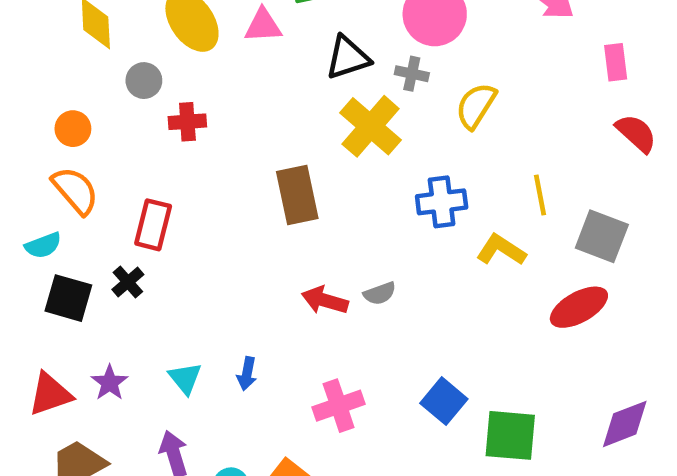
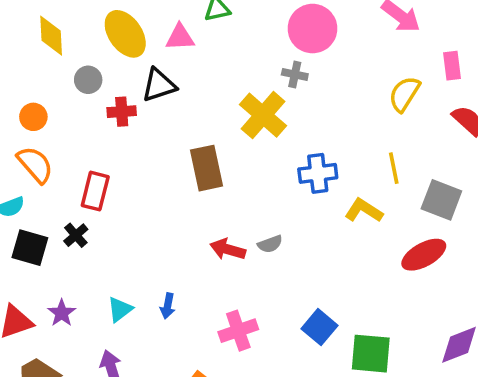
black triangle: (348, 58) -> (159, 85), moved
yellow semicircle: (476, 106) -> (404, 94), moved
cyan triangle: (185, 378) -> (120, 309), turned 32

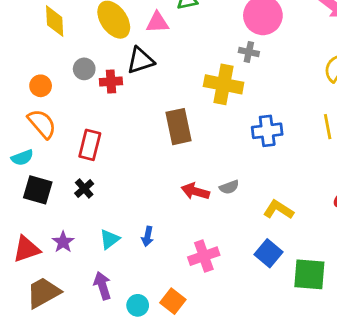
gray circle: (88, 80) -> (84, 69), moved
yellow cross: (263, 115) -> (224, 84), turned -30
yellow L-shape: (364, 210) -> (278, 210), moved
black cross: (76, 235) -> (84, 189), moved

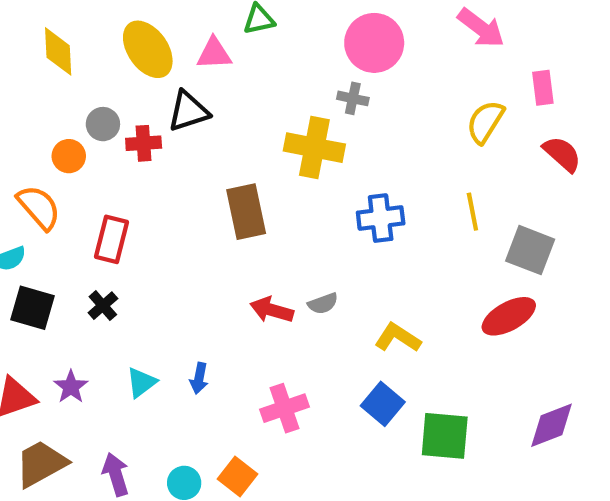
orange circle: (41, 86) -> (69, 156), moved
purple arrow: (102, 286) -> (116, 474), moved

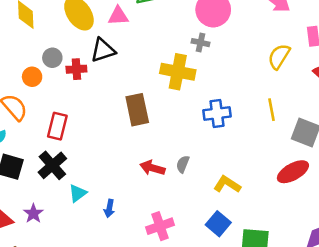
gray semicircle: (323, 303) -> (183, 164), turned 132
black cross: (103, 306) -> (52, 165), size x1.6
cyan triangle: (141, 382) -> (78, 193), moved

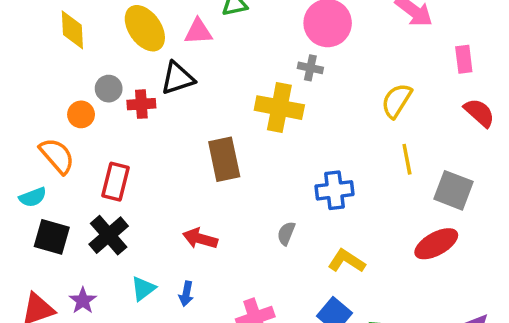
yellow semicircle: (279, 56) -> (397, 101), moved
blue cross: (217, 113) -> (335, 190), moved
red arrow: (152, 168) -> (200, 239), moved
cyan triangle: (78, 193) -> (143, 289), moved

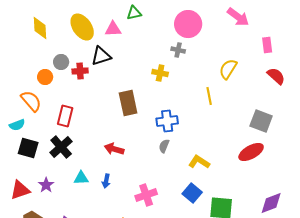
yellow cross: (279, 108) -> (160, 73), size x0.6
yellow line: (407, 159) -> (209, 96), moved
blue cross: (335, 190) -> (167, 121), moved
cyan triangle: (143, 289) -> (81, 178), turned 35

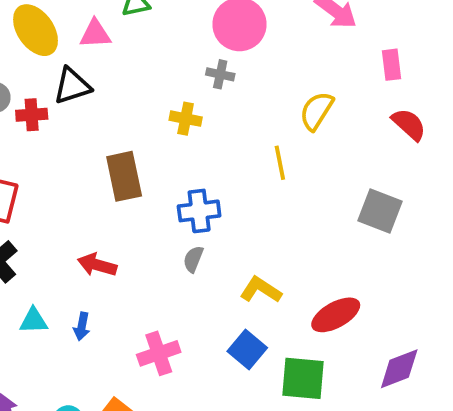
red ellipse: (251, 152) -> (336, 315), moved

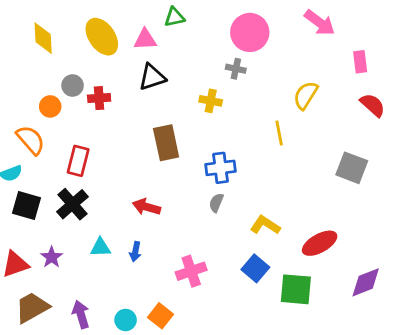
black triangle: (72, 86) -> (152, 77), moved

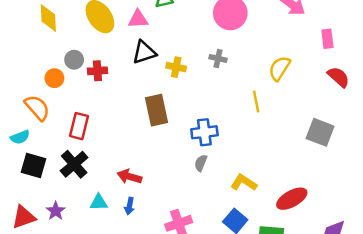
gray cross: (236, 69) -> (218, 58), moved
yellow cross: (211, 101) -> (176, 67), moved
red arrow: (146, 207) -> (129, 177), moved

